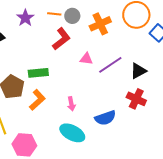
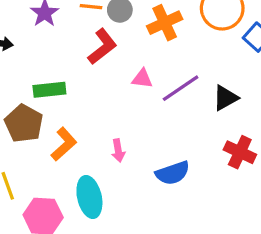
green rectangle: (38, 73) -> (49, 90), moved
red cross: (136, 99) -> (240, 152), moved
cyan ellipse: (72, 133) -> (89, 197), moved, turned 50

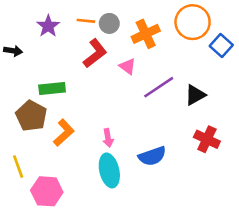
pink triangle: (142, 79) -> (128, 66), moved, turned 30
cyan ellipse: (89, 197) -> (109, 170), moved

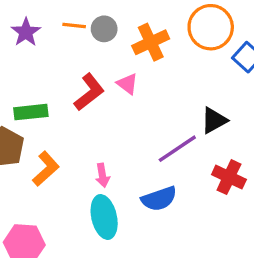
red L-shape: (95, 53) -> (89, 92), moved
purple line: (159, 87) -> (177, 149), moved

